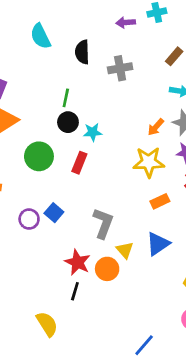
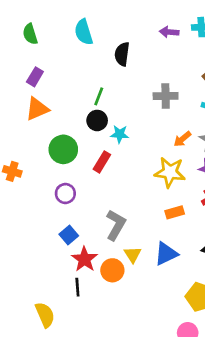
gray cross: (120, 68) -> (166, 96), moved
blue square: (54, 213) -> (69, 235), moved
purple circle: (29, 219) -> (65, 193), moved
black line: (75, 291) -> (77, 287), turned -30

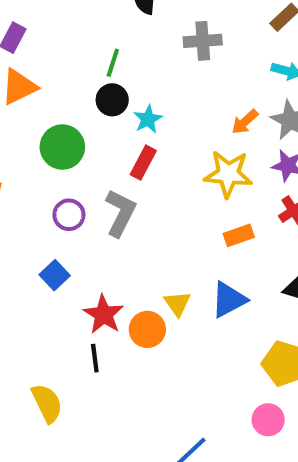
gray cross: (166, 96) -> (203, 41), moved
cyan star: (120, 134) -> (148, 119), turned -30
red rectangle: (102, 162) -> (143, 163), moved
gray L-shape: (116, 225) -> (120, 213), moved
blue square: (69, 235) -> (55, 275), moved

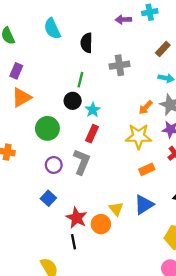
green line: (113, 63) -> (80, 80), moved

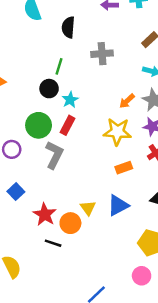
green circle: (47, 128) -> (39, 125), moved
purple circle: (54, 165) -> (12, 149), moved
black line: (73, 242) -> (53, 243), moved, turned -64

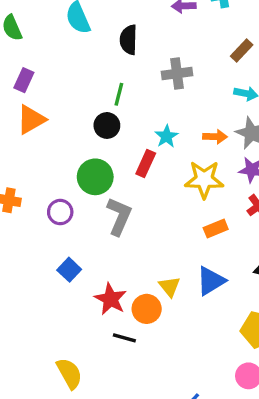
cyan star: (70, 100) -> (166, 136), moved
orange arrow: (127, 101) -> (215, 137), turned -133
red rectangle: (68, 125) -> (146, 163), moved

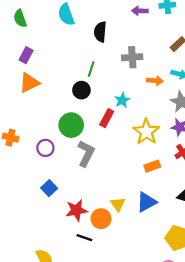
orange arrow: (215, 137) -> (155, 81), moved
yellow star: (204, 180) -> (146, 132), turned 30
red star: (111, 299) -> (76, 210), turned 30

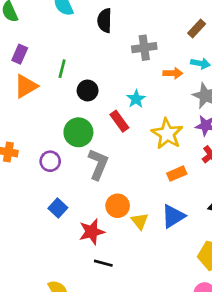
green line: (91, 69) -> (62, 69), moved
red rectangle: (107, 118) -> (119, 121), turned -60
orange circle: (101, 219) -> (118, 206), moved

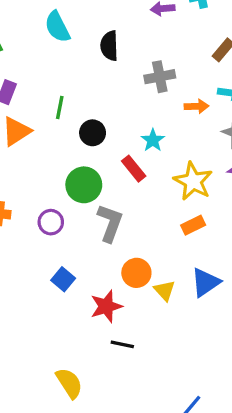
orange rectangle: (177, 174) -> (193, 225), moved

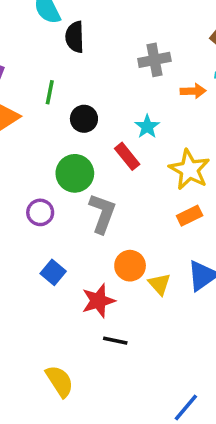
black semicircle: (109, 46) -> (75, 37), moved

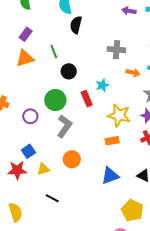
green line: (50, 92) -> (54, 52), turned -48
yellow star: (189, 170) -> (119, 115), turned -30
yellow triangle: (159, 284) -> (43, 169), moved, turned 40
red star: (98, 301) -> (17, 170), moved

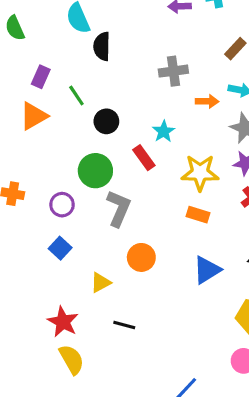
purple rectangle: (26, 34) -> (41, 77), moved
orange rectangle: (112, 141) -> (198, 215), turned 40
blue square: (28, 151) -> (60, 248), moved
red star: (17, 170) -> (63, 322), moved, turned -30

